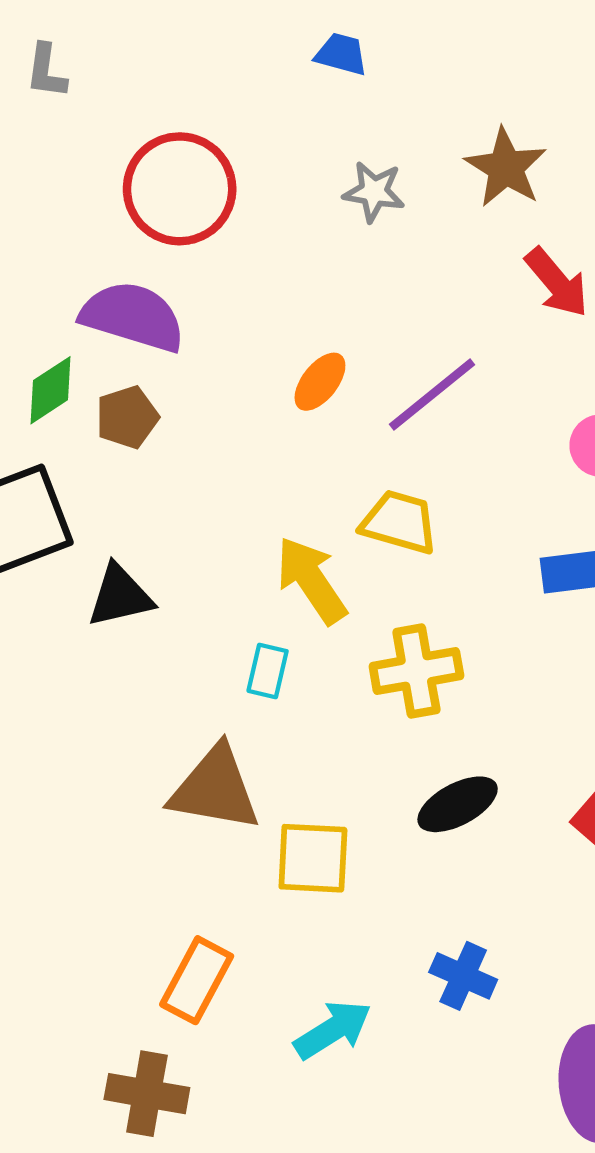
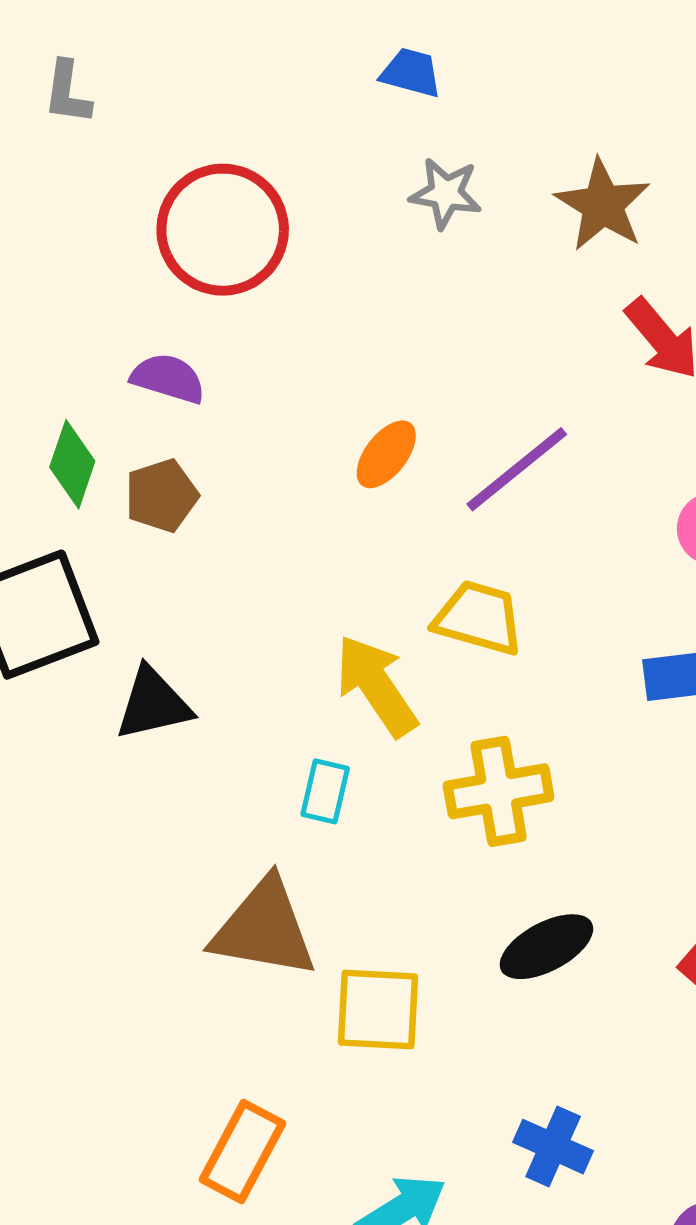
gray star: (374, 192) -> (446, 193), moved
purple semicircle: (133, 316) -> (168, 378), size x0.6
green diamond: (51, 390) -> (72, 464), turned -38

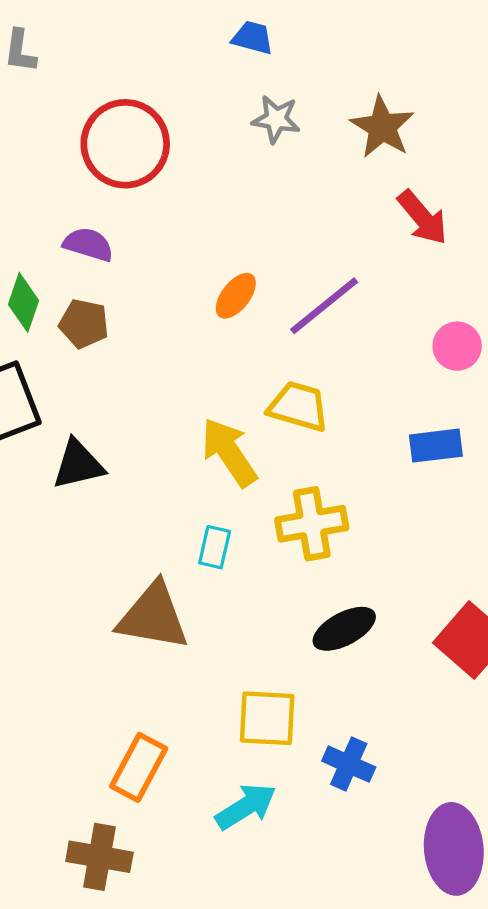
brown pentagon: (162, 496) -> (84, 324), turned 30
cyan rectangle: (325, 791) -> (215, 547), moved
yellow square: (378, 1009) -> (267, 718), moved

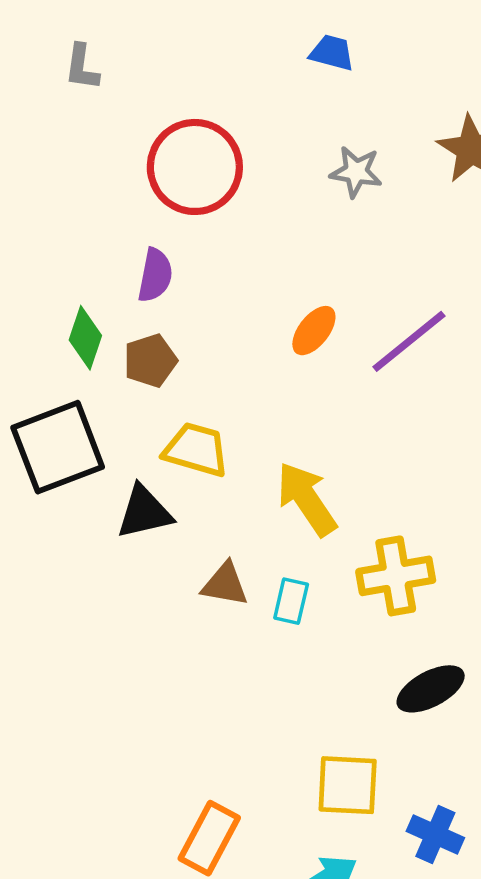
gray star: (276, 119) -> (356, 172), moved
purple semicircle: (88, 244) -> (155, 275), turned 84
brown pentagon: (84, 324) -> (150, 361), turned -30
yellow trapezoid: (298, 406) -> (196, 450), moved
brown triangle: (153, 617) -> (225, 584), moved, size x0.6

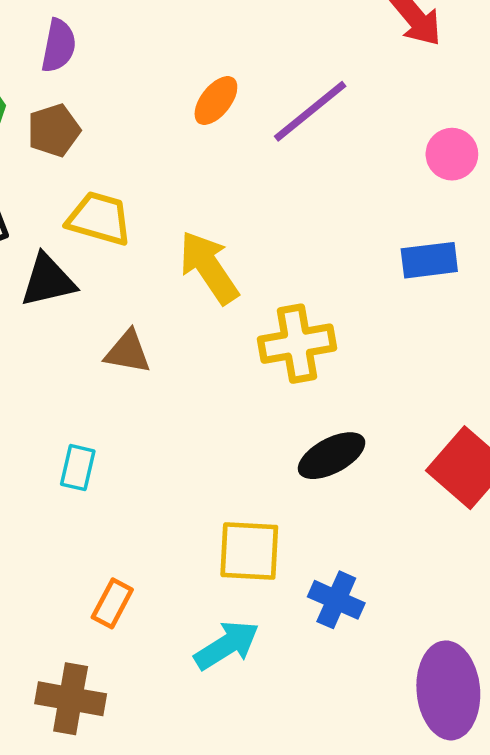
cyan rectangle: (291, 601) -> (78, 468), moved
orange rectangle: (209, 838) -> (112, 603), size x0.7

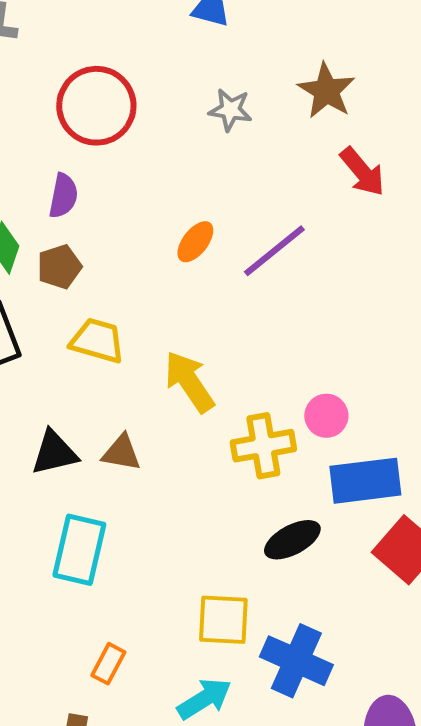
pink circle: (452, 154) -> (326, 416), moved
blue rectangle: (429, 260) -> (365, 481), moved, size x1.5
black triangle: (48, 280) -> (54, 453), moved
cyan rectangle: (78, 468) -> (79, 550), size x1.8
blue cross: (336, 600) -> (296, 661), size x1.5

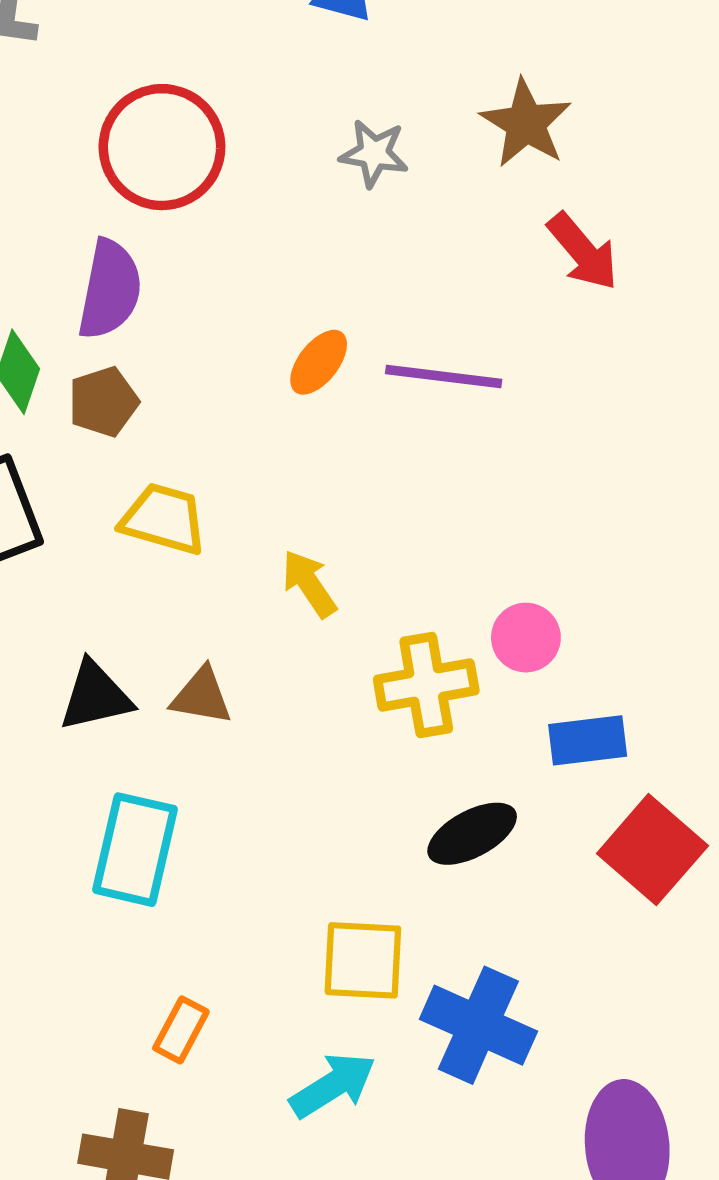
purple semicircle: (63, 196) -> (110, 289), size x1.4
purple line: (274, 251) -> (444, 376), turned 46
yellow arrow: (189, 382) -> (309, 584), size x0.7
blue rectangle: (365, 481) -> (588, 740), size x0.7

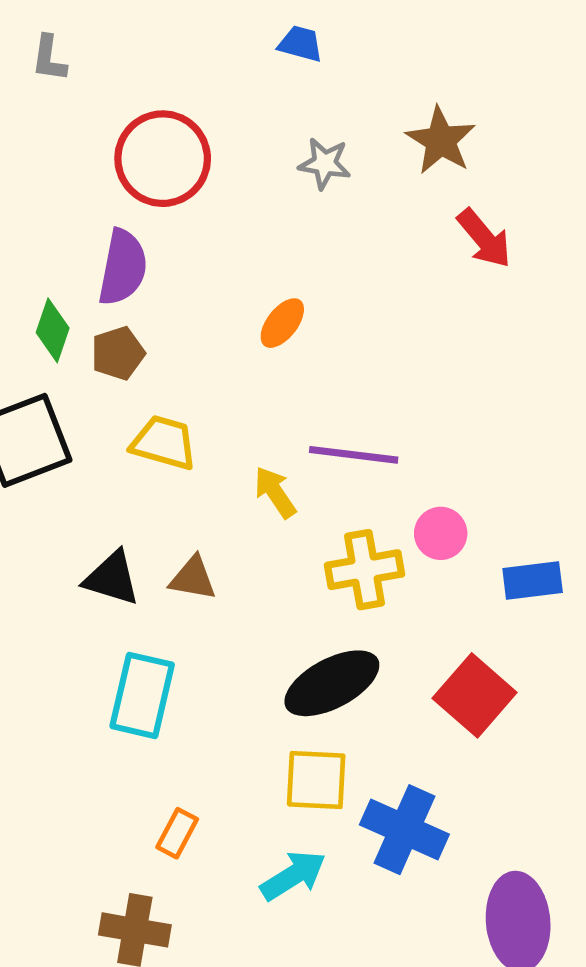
purple line: (444, 376) -> (354, 455), moved
black triangle: (96, 696) -> (112, 578), turned 30
blue rectangle: (588, 740) -> (533, 581), moved
black ellipse: (472, 834) -> (332, 683), moved, size x1.4
red square: (652, 850) -> (475, 695), moved

